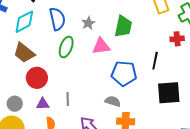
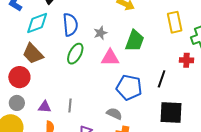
red circle: (37, 78) -> (19, 77), moved

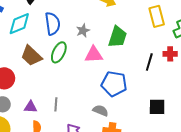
brown trapezoid: (33, 54) -> (31, 56), moved
black line: (162, 79) -> (149, 62), moved
black square: (171, 113) -> (157, 107), size x0.7

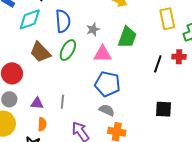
blue pentagon: (114, 84) -> (107, 84), moved

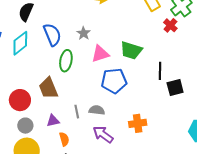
green trapezoid: (127, 37) -> (131, 50), moved, turned 105
brown trapezoid: (40, 52) -> (48, 88), moved, turned 40
red cross: (179, 57) -> (170, 25), moved, turned -32
black line: (158, 64) -> (160, 71), moved
gray semicircle: (107, 110) -> (97, 110), moved

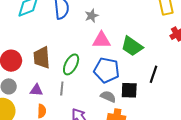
green ellipse: (66, 61) -> (71, 64), moved
black square: (175, 87) -> (129, 90), moved
gray semicircle: (97, 110) -> (108, 97), moved

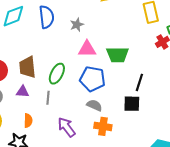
green trapezoid: (132, 46) -> (118, 55), turned -35
purple triangle: (36, 90) -> (22, 92), moved
black square: (129, 90) -> (132, 104), moved

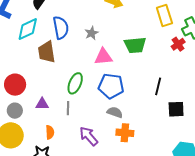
green trapezoid: (118, 55) -> (135, 45), moved
brown trapezoid: (27, 67) -> (47, 52), moved
black square: (132, 104) -> (176, 109), moved

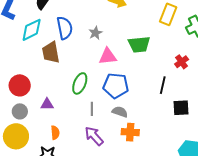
yellow rectangle: (164, 16) -> (168, 14), turned 40
red cross: (178, 44) -> (182, 62), moved
gray line: (68, 108) -> (92, 109), moved

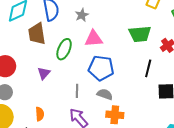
green trapezoid: (139, 44) -> (140, 34), moved
green ellipse: (80, 83) -> (64, 49), moved
purple triangle: (47, 104) -> (44, 73), moved, turned -48

